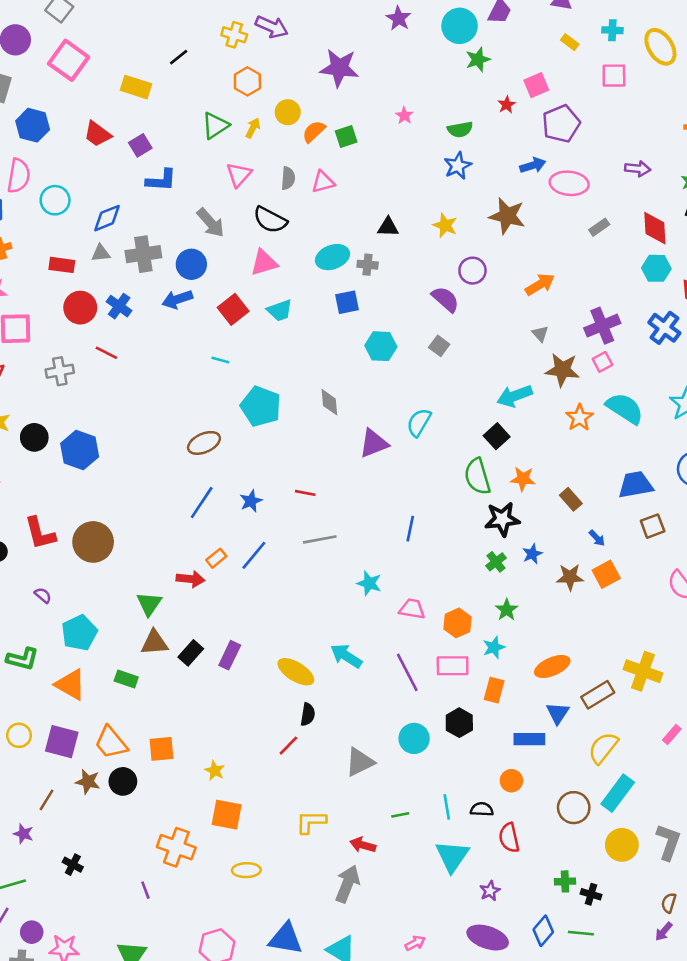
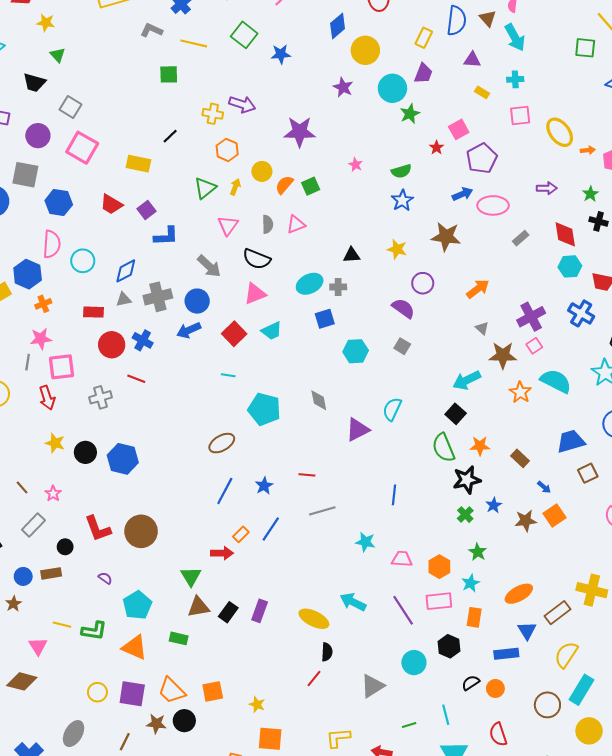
yellow ellipse: (660, 47) -> (560, 132), moved
black semicircle: (482, 809) -> (471, 683), moved, turned -30

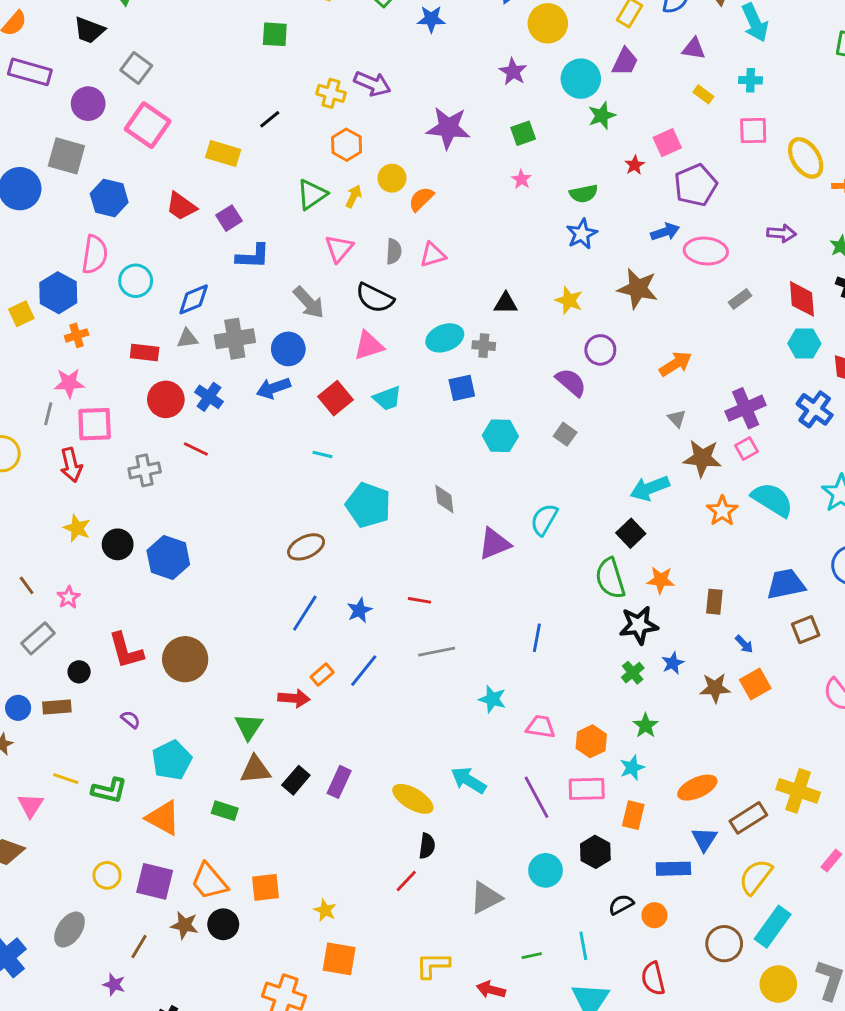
green square: (311, 186) -> (523, 133), moved
brown rectangle: (520, 458) -> (714, 602), turned 48

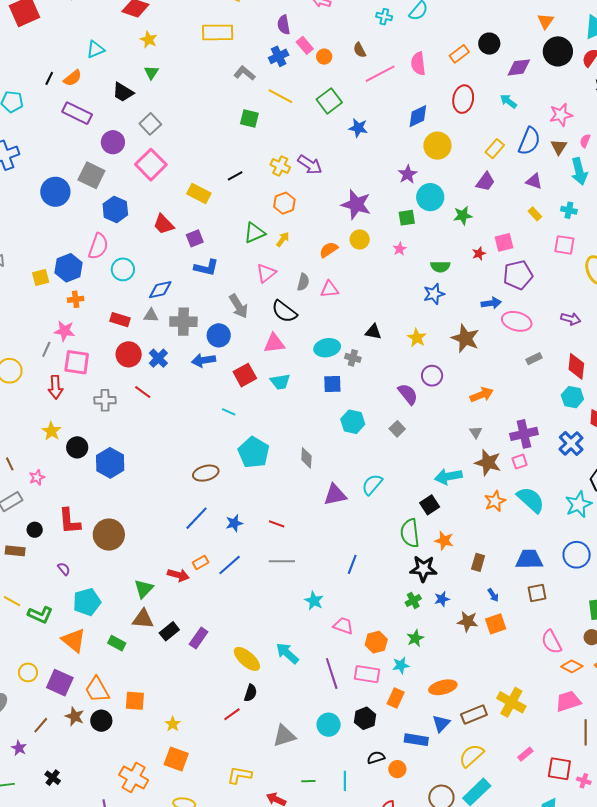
cyan circle: (581, 79) -> (430, 197), moved
yellow circle: (392, 178) -> (360, 239), moved

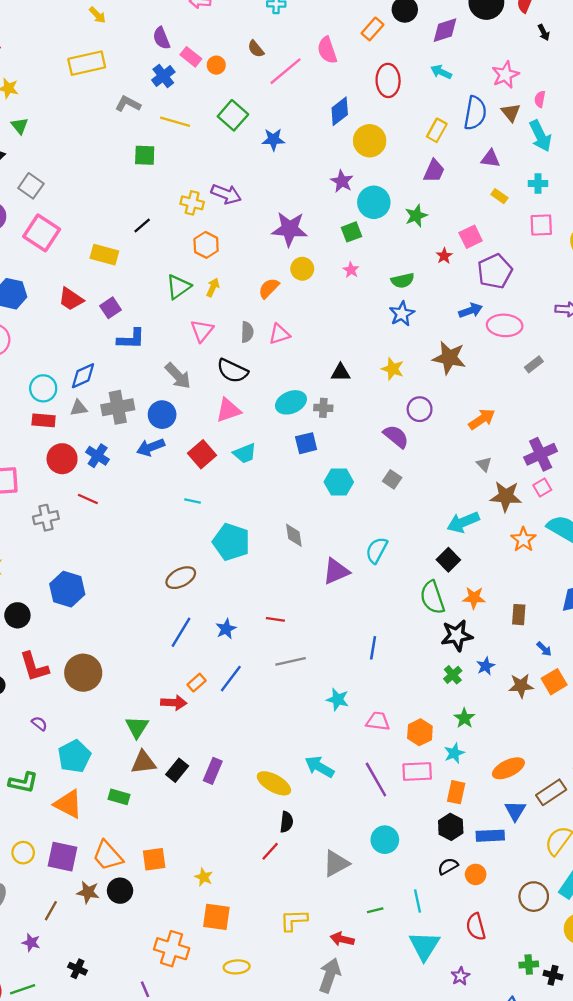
cyan circle: (123, 269) -> (43, 388), moved
black circle: (77, 447) -> (17, 615), moved
black hexagon: (365, 718) -> (451, 827), moved

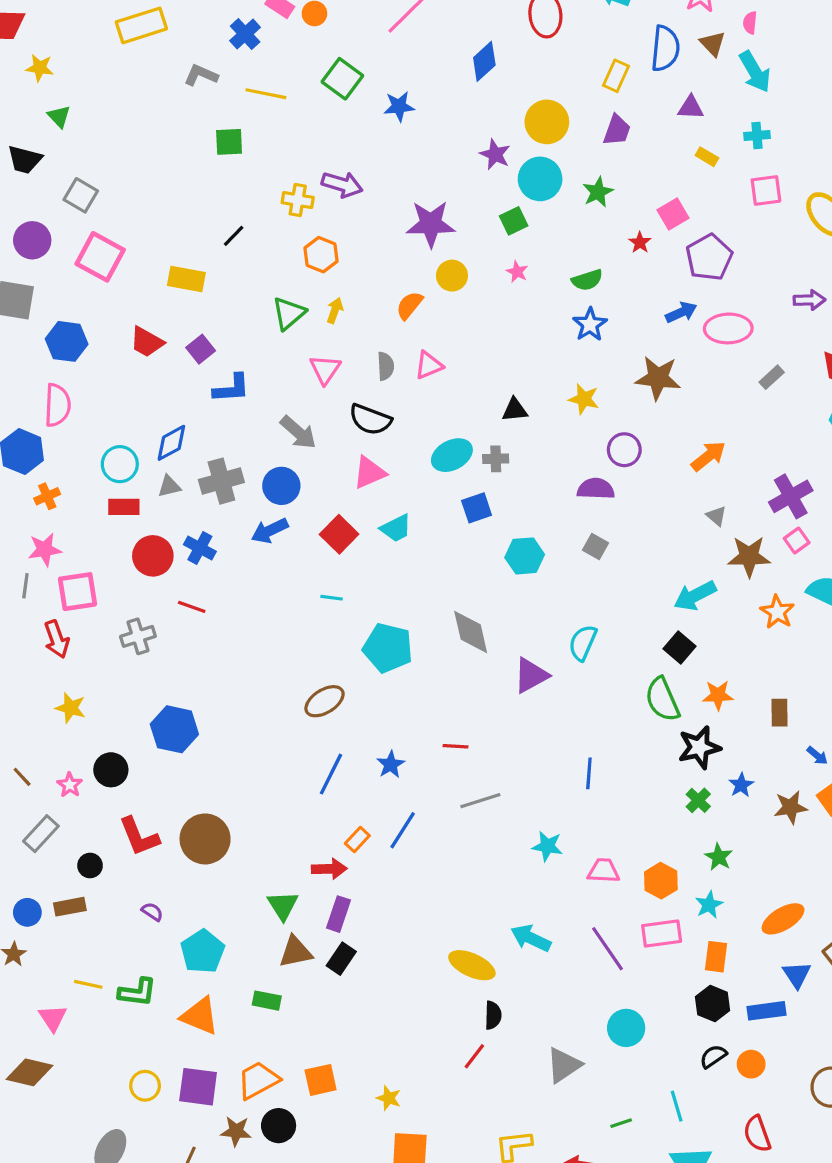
yellow circle: (370, 141) -> (547, 122), moved
purple semicircle: (396, 436) -> (596, 489), turned -32
gray diamond: (294, 535) -> (471, 632), size x1.4
purple rectangle: (213, 771) -> (338, 914), moved
orange trapezoid: (108, 856) -> (258, 1080), turned 108

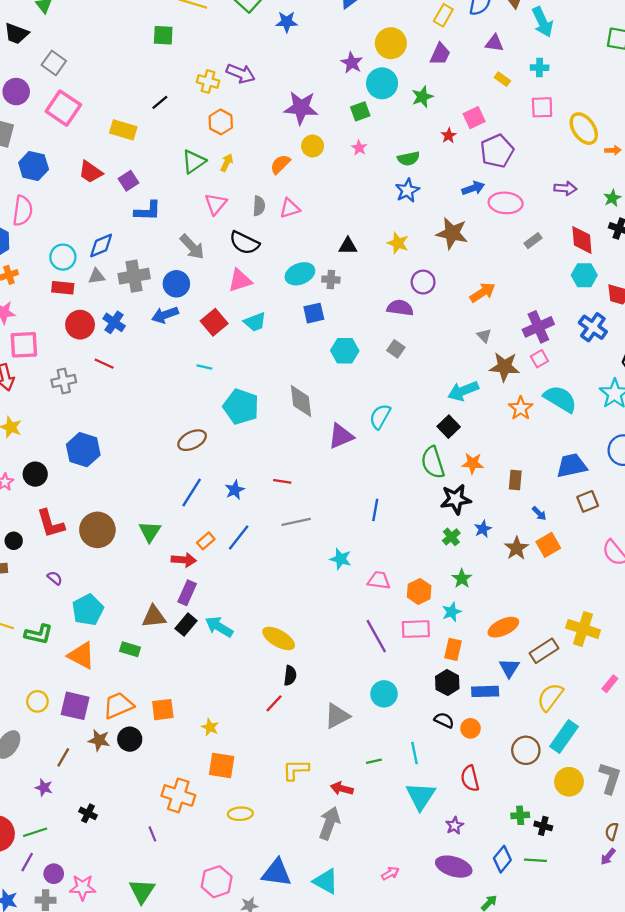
brown star: (791, 807) -> (517, 548), turned -30
green triangle: (283, 905) -> (150, 531), moved
cyan arrow: (531, 938) -> (219, 627), moved
black semicircle: (713, 1056) -> (444, 720), turned 54

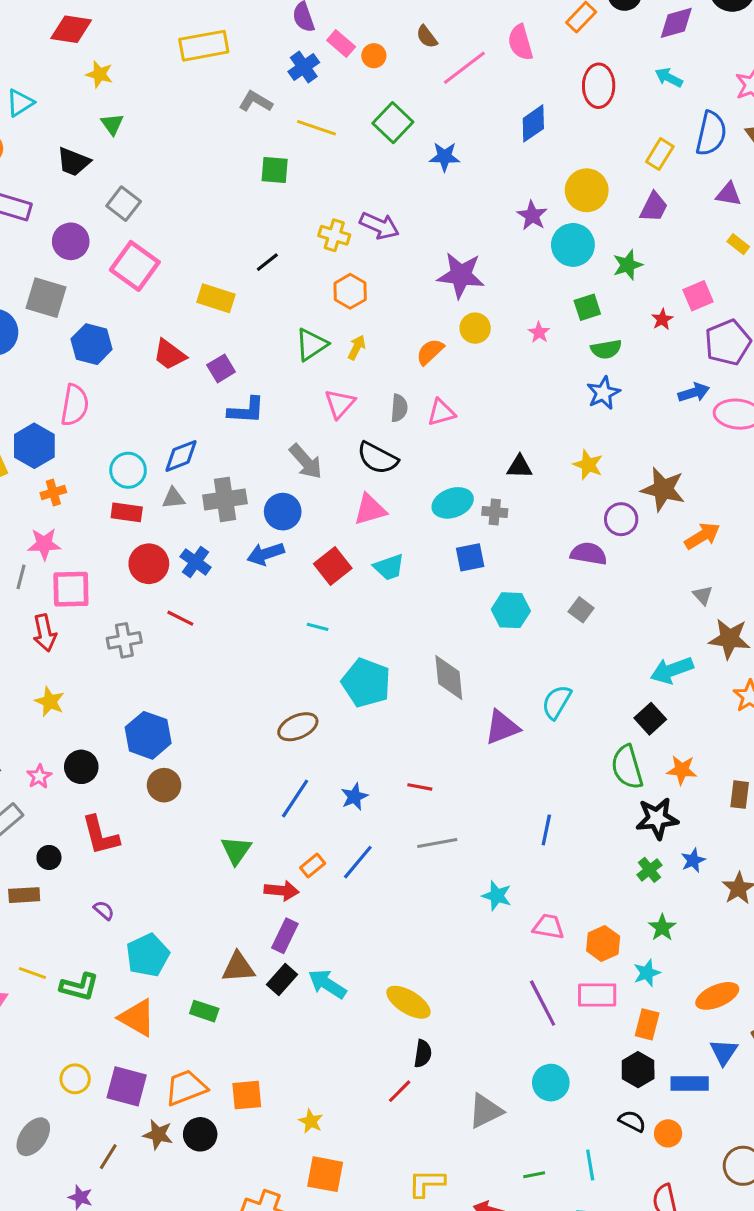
green square: (360, 111) -> (587, 307), moved
brown star: (452, 233) -> (663, 489), moved
brown circle: (97, 530) -> (164, 785), moved, size x0.7

